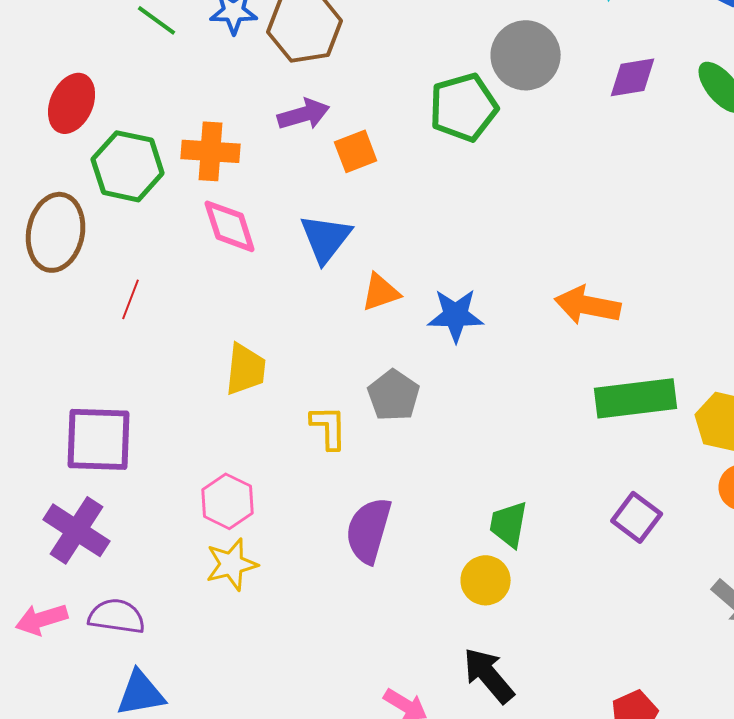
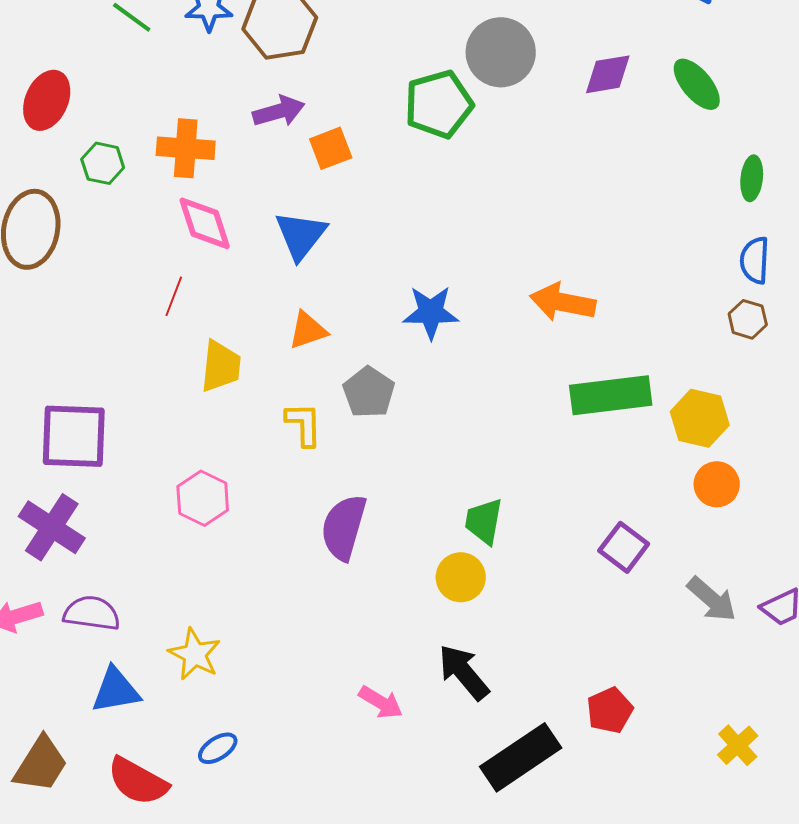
green hexagon: (128, 166) -> (103, 163), size x0.6
orange triangle: (381, 292) -> (308, 330), moved
red line: (131, 299) -> (174, 296), moved
purple square: (637, 517) -> (624, 547), moved
yellow star: (232, 564) -> (195, 654), moved, turned -30

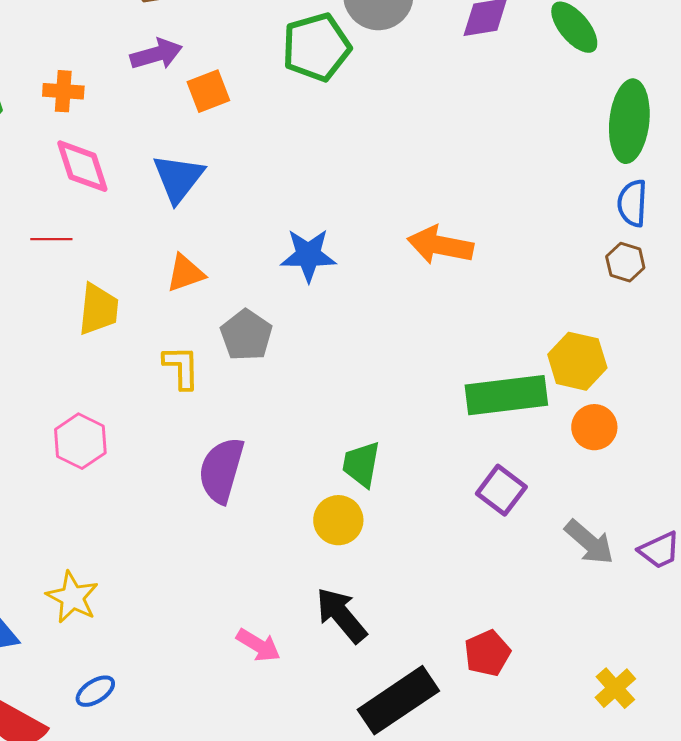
orange cross: (186, 148) -> (63, 91), size x0.7
green ellipse: (752, 178) -> (629, 121), size x1.8
red line: (174, 296) -> (51, 239), turned 69
green rectangle: (611, 395) -> (506, 395), moved

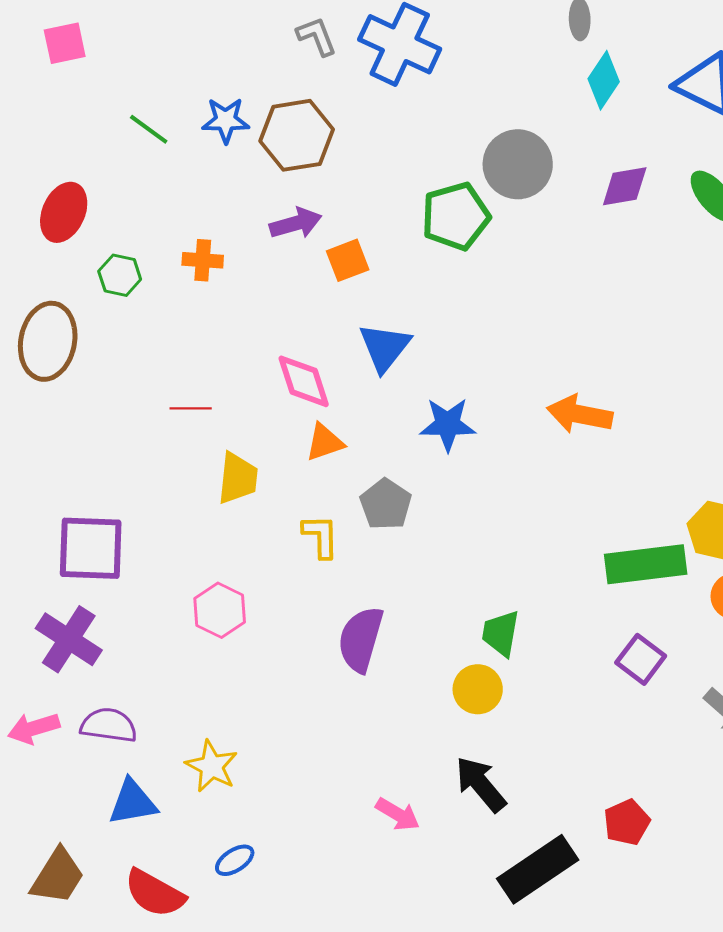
pink diamond: (82, 166) -> (304, 381), moved
blue triangle: (178, 178) -> (385, 347), moved

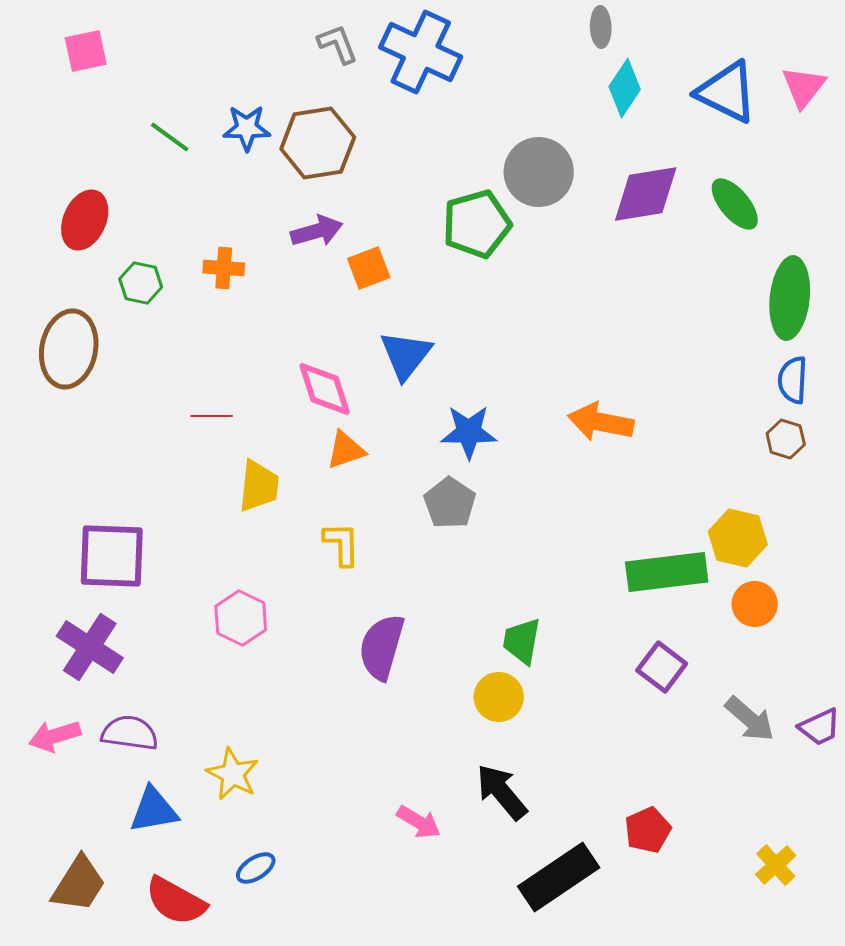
purple diamond: (625, 186) -> (646, 194), size x1.4
gray pentagon: (386, 504) -> (450, 503), moved

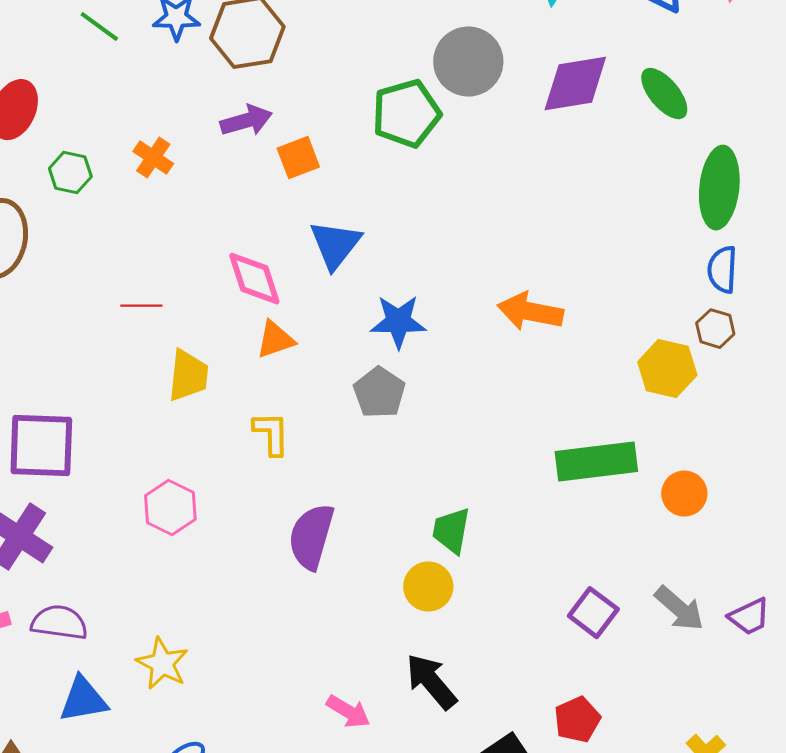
orange cross: (224, 268) -> (153, 158), turned 30
yellow hexagon: (738, 538) -> (667, 369), moved
purple square: (662, 667) -> (593, 613), moved

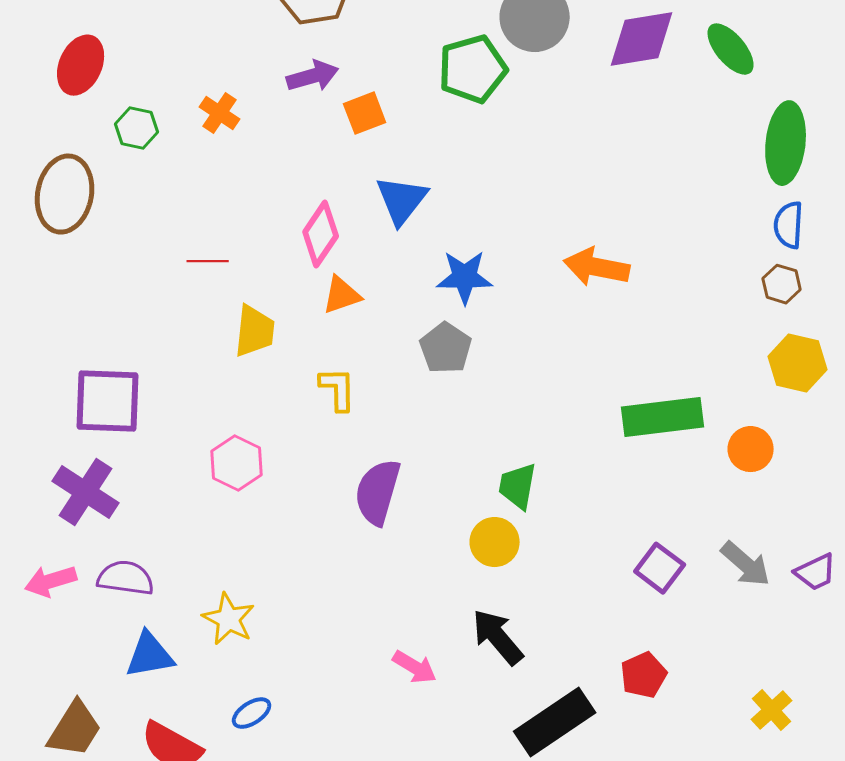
pink diamond: (254, 279) -> (321, 234), turned 52
yellow hexagon: (667, 369) -> (798, 363), moved

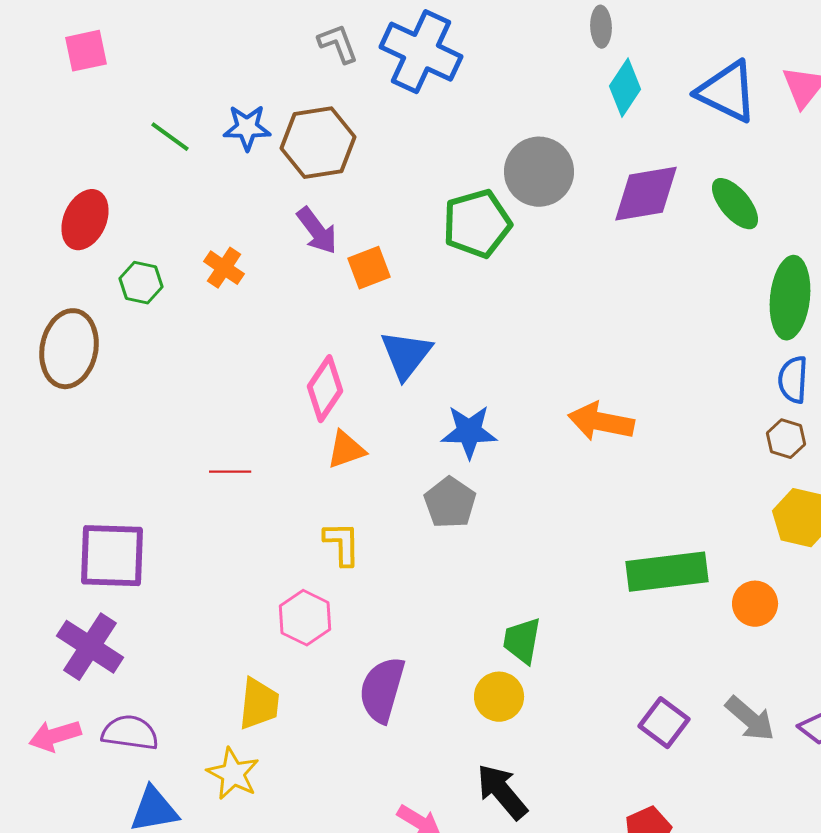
purple arrow: (313, 76) -> (317, 231), turned 69
red line: (208, 261) -> (230, 472), moved
yellow trapezoid: (255, 331) -> (259, 704), moved
pink hexagon: (237, 463) -> (305, 618), moved
purple semicircle: (378, 492) -> (382, 690), moved

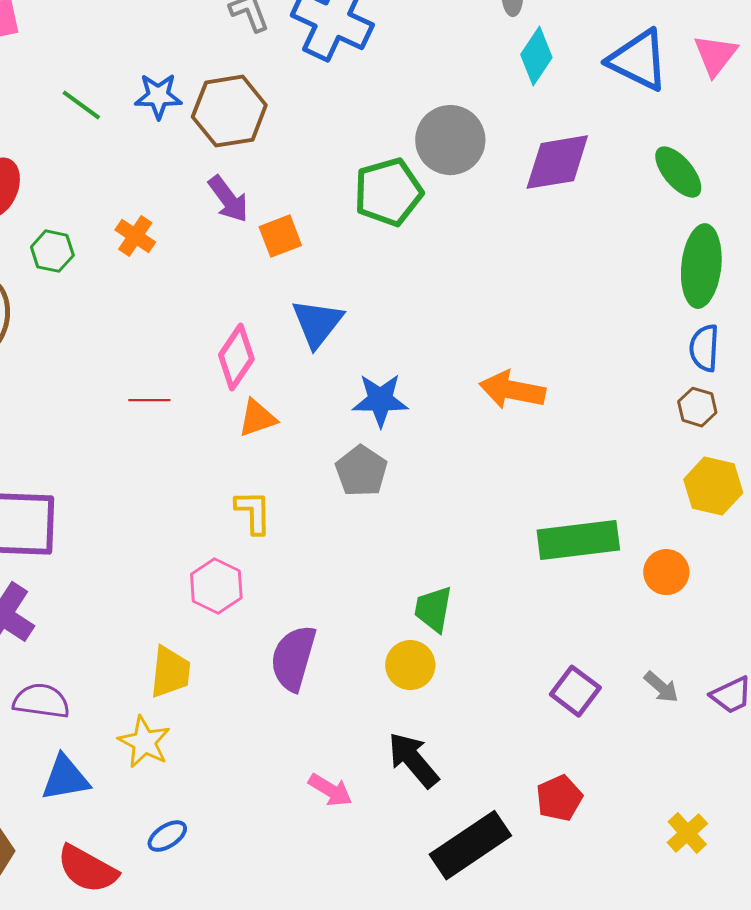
green ellipse: (735, 204) -> (678, 172), moved
red line: (230, 472) -> (149, 400), moved
gray arrow: (750, 719) -> (661, 687), size x0.7

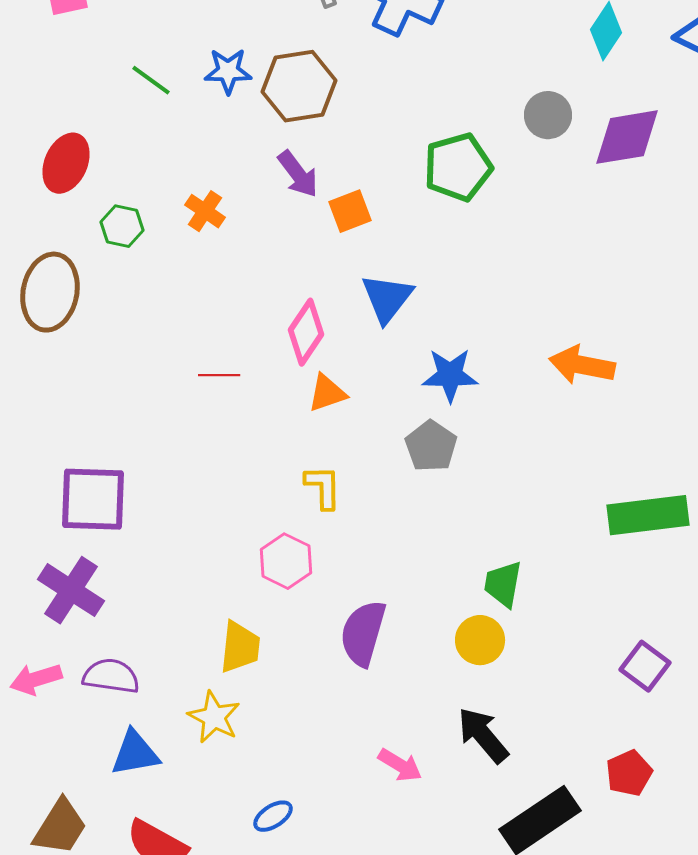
gray circle: (450, 140) -> (548, 115), moved, size x0.7
blue ellipse: (167, 836) -> (273, 816), moved

